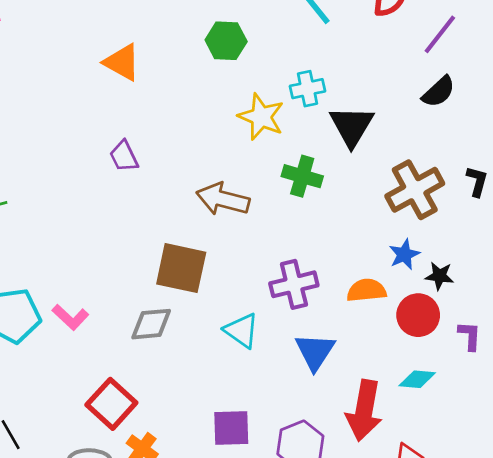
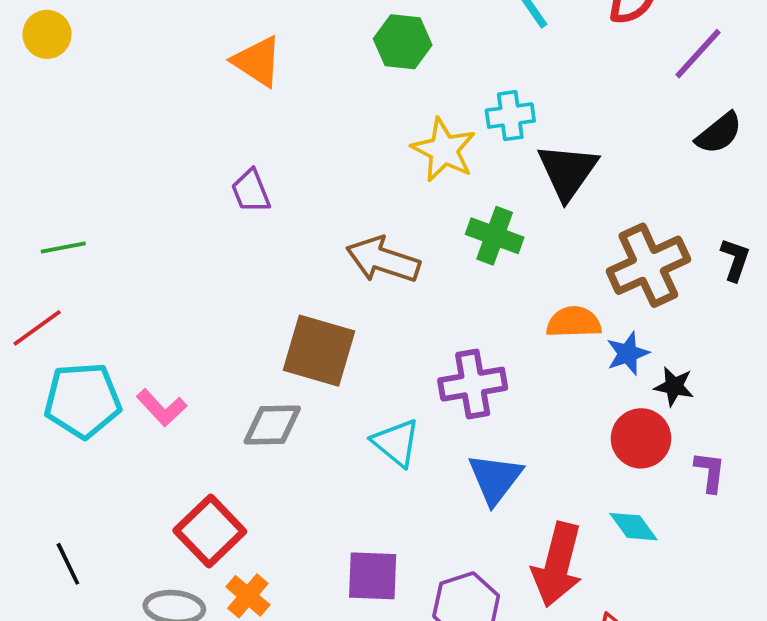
black semicircle: (439, 92) -> (719, 133), moved
orange semicircle: (366, 290) -> (574, 322), moved
cyan diamond: (417, 379) -> (633, 527), turned 45

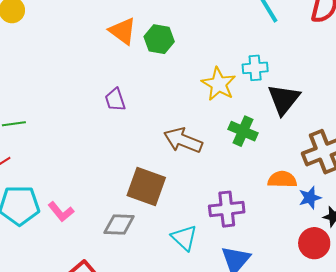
green hexagon: (403, 42) -> (159, 39), moved

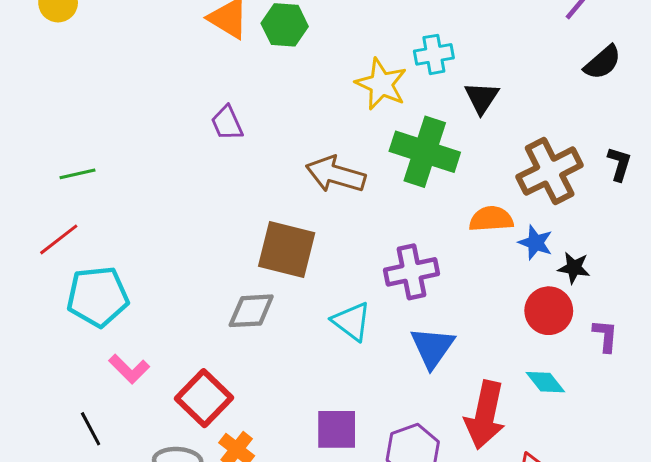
black triangle: (284, 99) -> (482, 98), size x0.7
green cross: (243, 131) -> (425, 152), size x1.5
blue star: (310, 198) -> (536, 243), turned -30
pink L-shape: (61, 212) -> (129, 369), moved

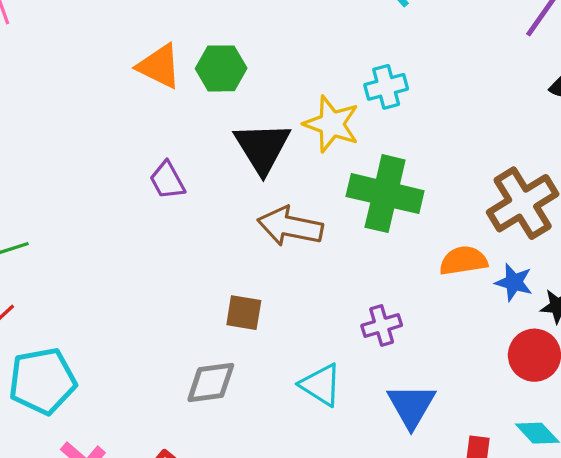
black triangle: (482, 98) -> (262, 148), moved, size x1.5
brown square: (287, 250) -> (244, 313), size x0.6
purple cross: (412, 272) -> (382, 325), size x0.7

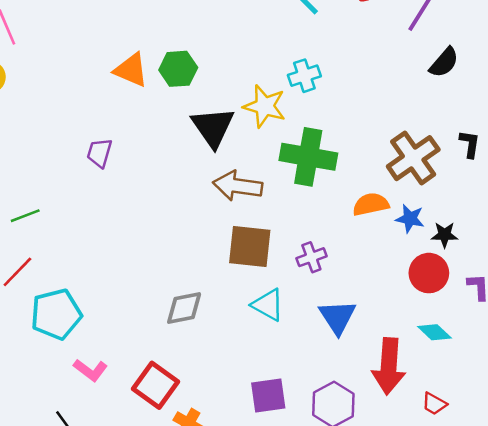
purple trapezoid: (167, 180) -> (99, 153), moved, turned 48
brown square: (244, 313) -> (250, 246), moved, size x1.6

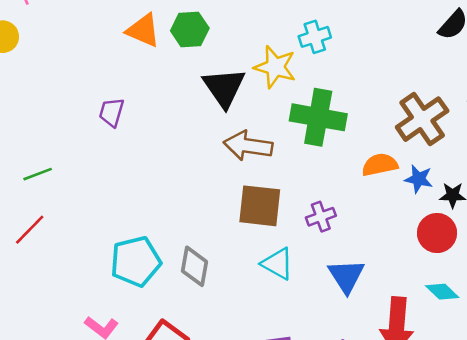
gray diamond: (184, 308) -> (194, 266), turned -69
cyan pentagon: (56, 314) -> (136, 261), moved

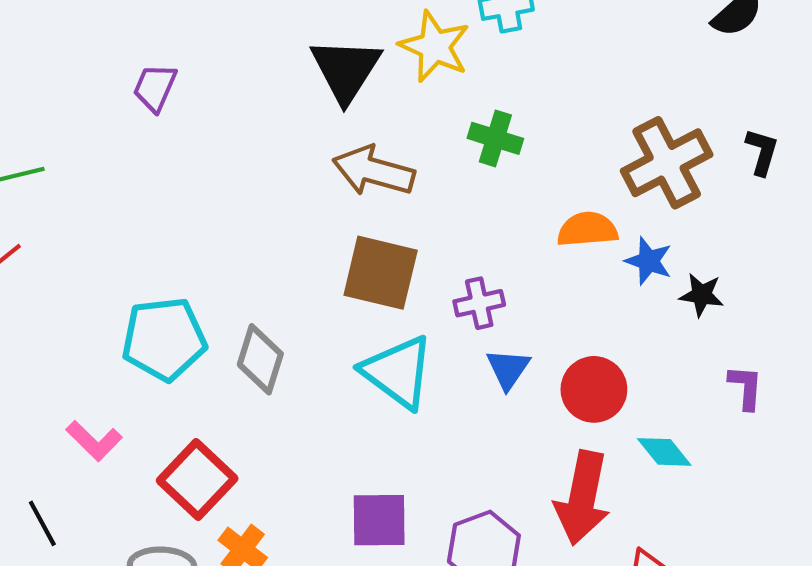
green cross: (318, 117) -> (495, 138), size x0.6
red circle: (437, 233) -> (594, 389), moved
cyan triangle: (277, 264) -> (398, 372), size x1.4
blue triangle: (346, 276) -> (508, 369), moved, size x0.7

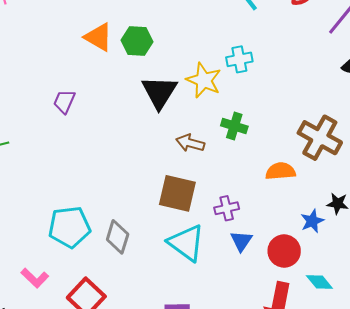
brown cross: (667, 163) -> (320, 138), turned -33
brown arrow: (374, 171) -> (190, 143), moved, size x0.7
blue star: (649, 261) -> (312, 221), moved, turned 30

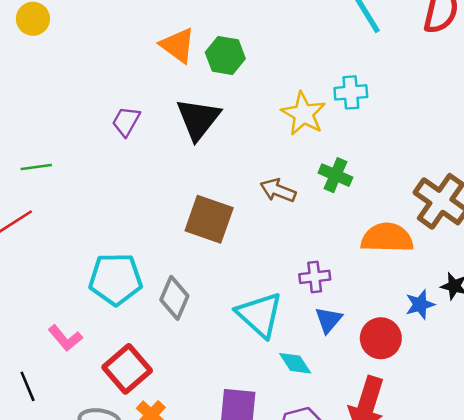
black triangle: (159, 92) -> (198, 119), moved
orange semicircle: (280, 171) -> (387, 238), size x1.4
brown square: (177, 193) -> (209, 219), moved
cyan diamond: (319, 282) -> (295, 363), moved

